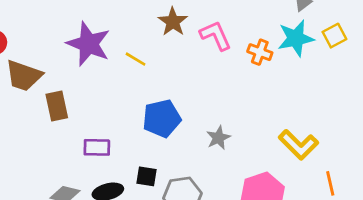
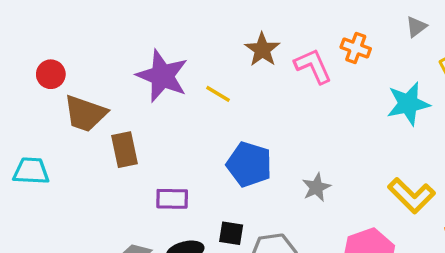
cyan star: (296, 38) -> (408, 104), moved
orange cross: (260, 52) -> (356, 48), moved
blue pentagon: (162, 118) -> (249, 164), turned 30

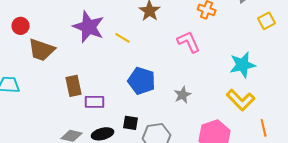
pink L-shape: (313, 66) -> (189, 42), moved
cyan star: (408, 104) -> (243, 65), moved
brown rectangle: (125, 150) -> (74, 86), moved

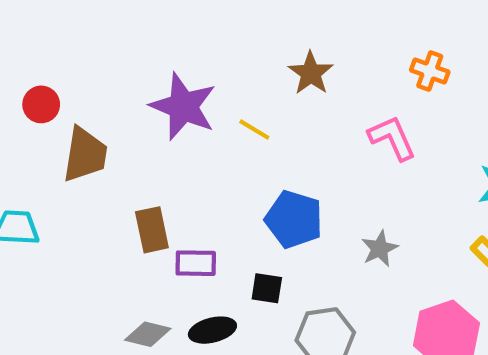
brown trapezoid: (42, 50) -> (85, 155), turned -100
black square: (131, 123) -> (267, 288), moved

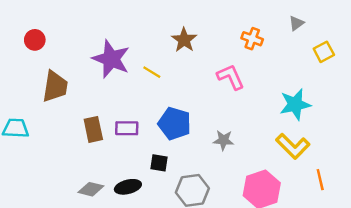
red circle: (41, 104) -> (35, 40), moved
gray star: (380, 249) -> (223, 140), turned 30
purple rectangle: (196, 263) -> (127, 128), moved

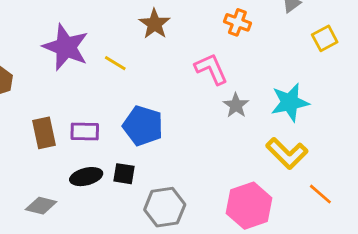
gray star: (223, 140) -> (236, 105), moved, turned 30
orange line: (320, 180) -> (320, 194), turned -36
black ellipse: (128, 187) -> (86, 177), moved

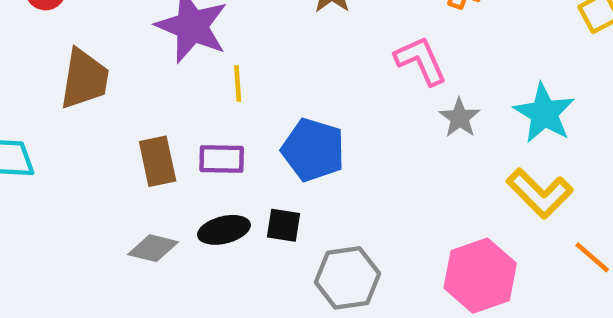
yellow line: (115, 63) -> (238, 83), moved, turned 55
cyan star: (290, 102) -> (544, 113), turned -30
gray diamond: (41, 206) -> (153, 248), moved

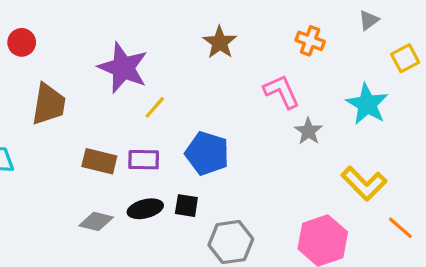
yellow line: (238, 83) -> (155, 107), turned 45
cyan star: (544, 113) -> (367, 104), moved
brown rectangle: (158, 161) -> (99, 161), turned -64

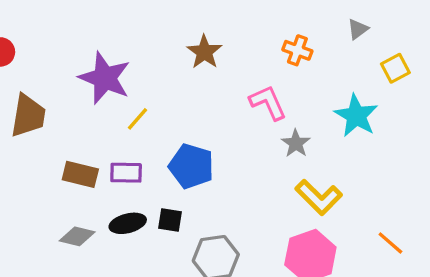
yellow L-shape: (364, 183) -> (319, 197), moved

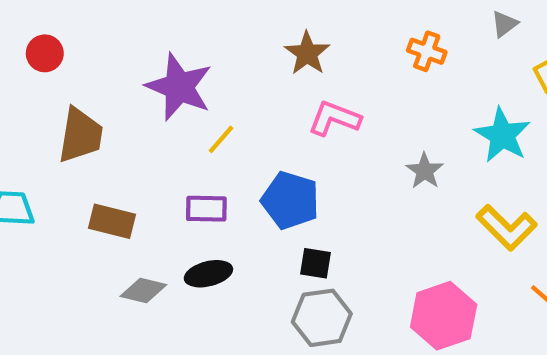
pink L-shape: (268, 103) -> (334, 118), moved, turned -45
brown rectangle: (80, 174) -> (112, 221), moved
yellow L-shape: (319, 197) -> (506, 228), moved
black square: (170, 220) -> (315, 263), moved

